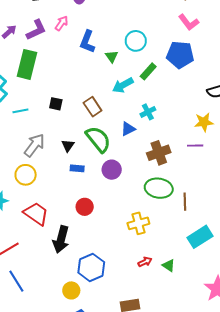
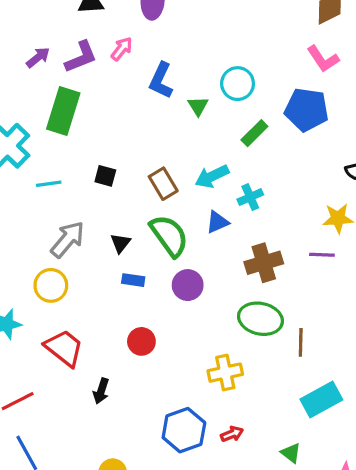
cyan arrow: (123, 85) -> (212, 176), moved
black arrow: (61, 239) -> (101, 391), size x0.6
green triangle: (169, 266) -> (291, 453), moved
blue hexagon: (91, 267) -> (184, 430), moved

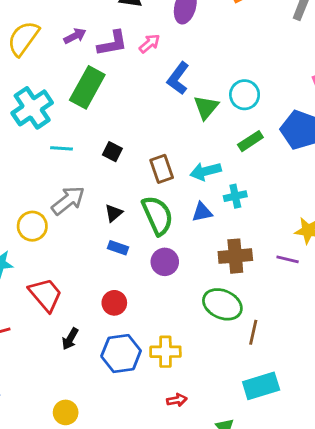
green triangle: (198, 106) -> (206, 107), size x1.4
yellow circle: (51, 285) -> (32, 226), moved
yellow cross: (225, 373) -> (165, 352), moved
blue hexagon: (184, 430) -> (121, 354), moved

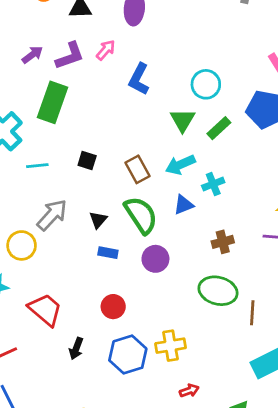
green triangle: (206, 107) -> (182, 120), moved
brown cross: (235, 256) -> (223, 242), size x0.7

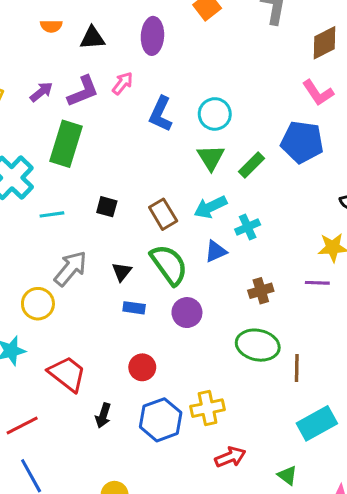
cyan circle: (206, 84) -> (215, 114), moved
red arrow: (189, 391) -> (230, 457), size x1.4

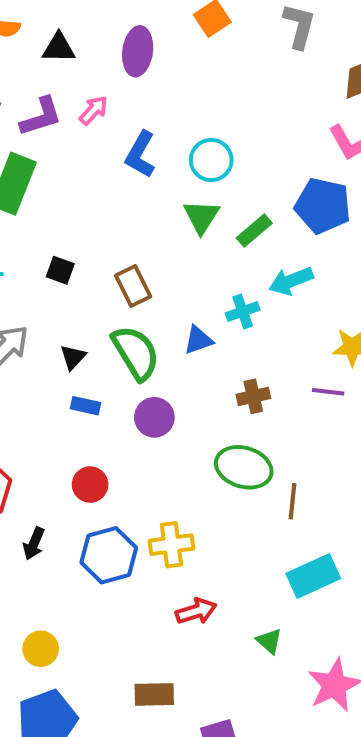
cyan arrow: (210, 207) -> (291, 281), moved

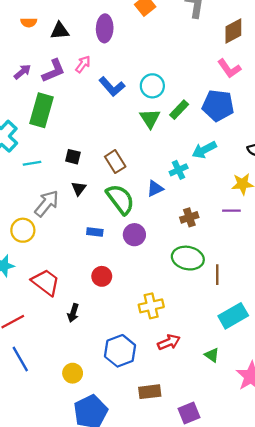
blue L-shape: (140, 154) -> (112, 87), turned -65
green rectangle: (254, 231) -> (179, 110), moved
black triangle: (73, 357) -> (79, 188), moved
blue hexagon: (109, 555) -> (120, 351), moved
yellow circle: (41, 649) -> (73, 373), moved

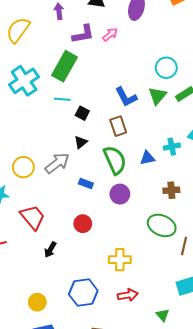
purple arrow: (22, 72) -> (59, 11), moved, turned -70
blue L-shape: (112, 87) -> (126, 97), moved
cyan line: (32, 163) -> (62, 99), moved
gray arrow: (47, 203) -> (57, 163), moved

